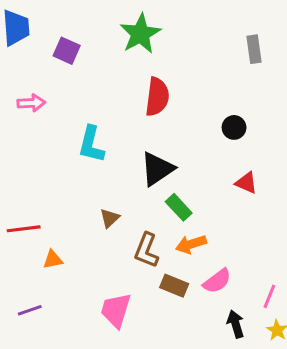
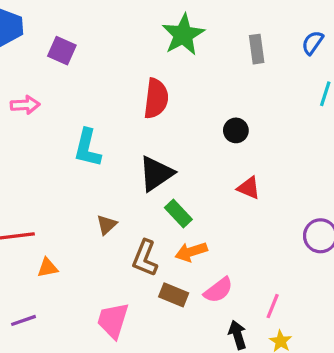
green star: (140, 34) -> (183, 35), moved

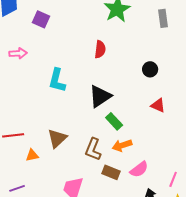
red semicircle: (156, 99) -> (100, 49), size x0.7
brown triangle: (107, 225) -> (57, 138), moved, size x1.5

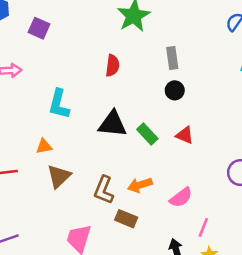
gray rectangle: (163, 18) -> (172, 58), moved
black triangle: (100, 96) -> (112, 124), turned 40
green rectangle: (114, 121) -> (147, 134), moved
orange triangle: (32, 155) -> (44, 146), moved
pink semicircle: (139, 169) -> (181, 197), moved

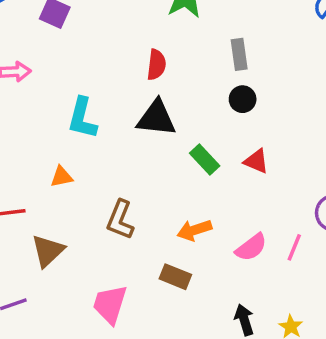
black triangle: (112, 124) -> (156, 118), moved
brown triangle: (59, 176) -> (48, 251), moved
brown L-shape: (104, 190) -> (120, 220), moved
pink line: (203, 227) -> (294, 247), moved

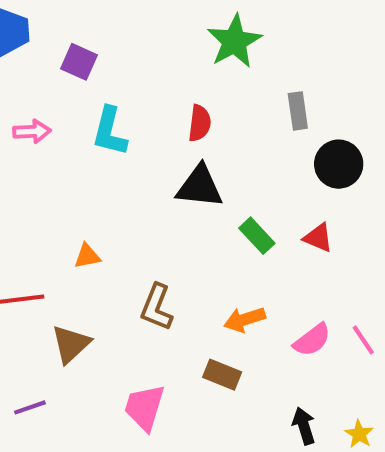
black circle: (243, 99) -> (339, 164), moved, size x1.5
cyan L-shape: (82, 118) -> (110, 131), moved
pink line: (294, 247) -> (363, 340), turned -56

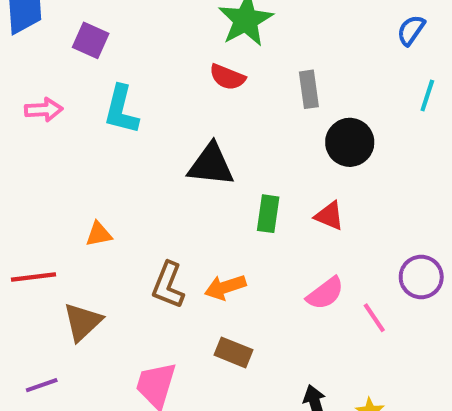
red semicircle: (200, 123) -> (227, 77), moved, turned 105
green rectangle: (257, 236) -> (268, 214), turned 51
orange arrow: (245, 319) -> (225, 287), moved
pink semicircle: (312, 340) -> (325, 293), moved

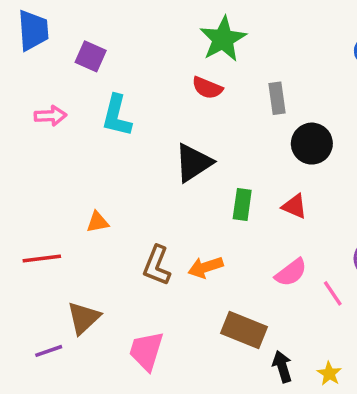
black triangle: (211, 165) -> (193, 163), turned -39
brown triangle: (82, 322) -> (84, 318), moved
brown rectangle: (233, 352) -> (244, 330), moved, size x1.4

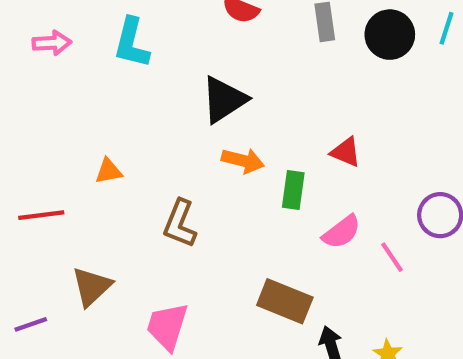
black circle: (312, 144) -> (390, 35), moved
green rectangle: (242, 205) -> (293, 190), moved
orange arrow: (206, 267) -> (243, 161), moved, turned -148
purple line: (49, 351) -> (31, 324), moved

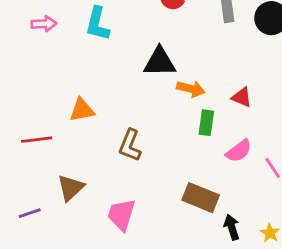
black triangle: (224, 100) -> (160, 62), turned 32
orange arrow: (243, 161) -> (191, 89), moved
orange triangle: (108, 171) -> (82, 110), size x1.4

